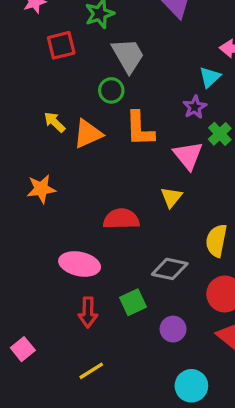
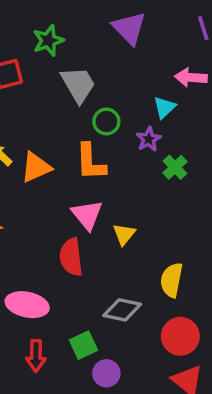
green circle: (111, 90) -> (106, 121), moved
pink triangle: (188, 156) -> (87, 215), moved
red semicircle: (121, 219) -> (71, 257), turned -96
purple circle: (173, 329) -> (106, 373), moved

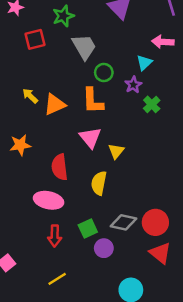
red semicircle: (71, 257) -> (60, 167), moved
yellow semicircle: (172, 280) -> (99, 183), moved
gray diamond: (122, 310) -> (123, 222), moved

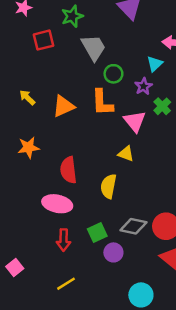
yellow arrow: (30, 96) -> (27, 98), moved
pink triangle: (90, 138) -> (135, 121), moved
yellow triangle: (116, 151) -> (126, 154), turned -49

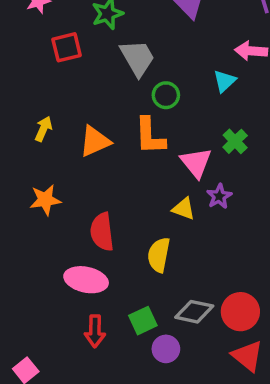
purple star: (143, 86) -> (219, 196), moved
yellow arrow: (27, 98) -> (43, 129), turned 70

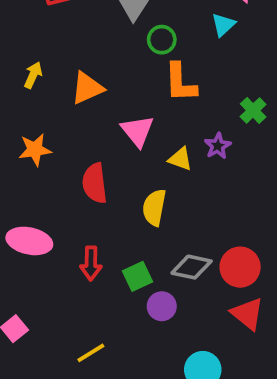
orange L-shape: (150, 136) -> (180, 82), moved
green cross: (235, 141) -> (253, 110), moved
pink triangle: (196, 163) -> (137, 131), moved
pink ellipse: (86, 280) -> (29, 241), moved
red arrow: (95, 331) -> (91, 263), moved

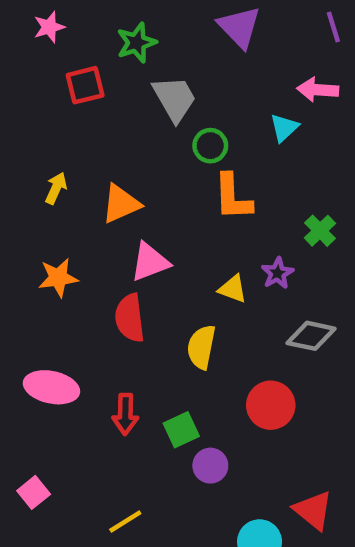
pink triangle: (137, 131) -> (150, 262), moved, turned 48
gray diamond: (192, 267) -> (311, 336), moved
red circle: (240, 267) -> (271, 405), moved
red triangle: (247, 314) -> (313, 510), moved

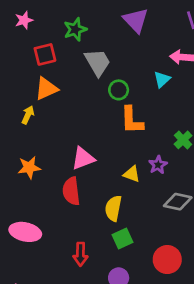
orange triangle: (121, 204) -> (46, 89), moved
red circle: (271, 405) -> (167, 260), moved
red arrow: (125, 414) -> (80, 254), moved
green square: (181, 430) -> (123, 238), moved

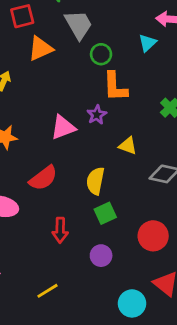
orange triangle: (46, 89) -> (40, 49), moved
purple star: (158, 165) -> (97, 115), moved
yellow triangle: (132, 174) -> (128, 146), moved
red semicircle: (71, 191) -> (43, 178), moved, turned -120

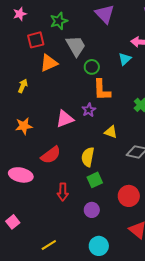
yellow line: (48, 291) -> (49, 245), moved
cyan circle: (132, 303) -> (99, 246), moved

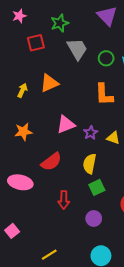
orange triangle: (49, 63) -> (49, 83), moved
green circle: (92, 67) -> (106, 58), moved
purple star: (89, 110) -> (91, 133), moved

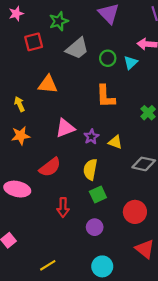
gray trapezoid: (77, 49) -> (77, 48), turned 80
orange triangle: (49, 83) -> (48, 84), turned 30
yellow arrow: (22, 90) -> (19, 104), moved, turned -48

